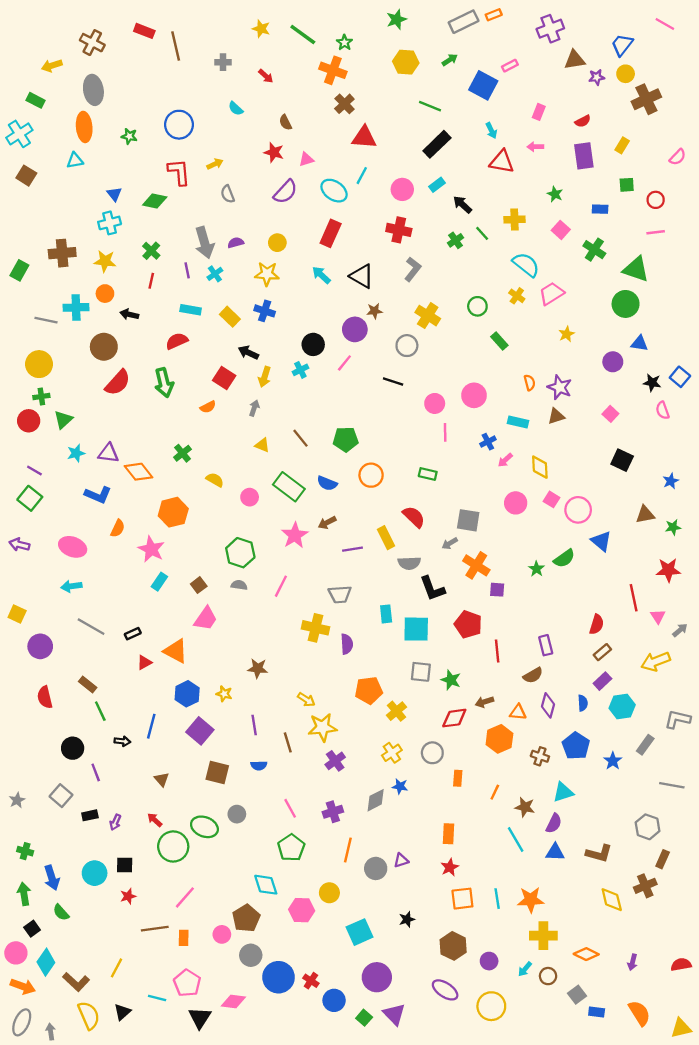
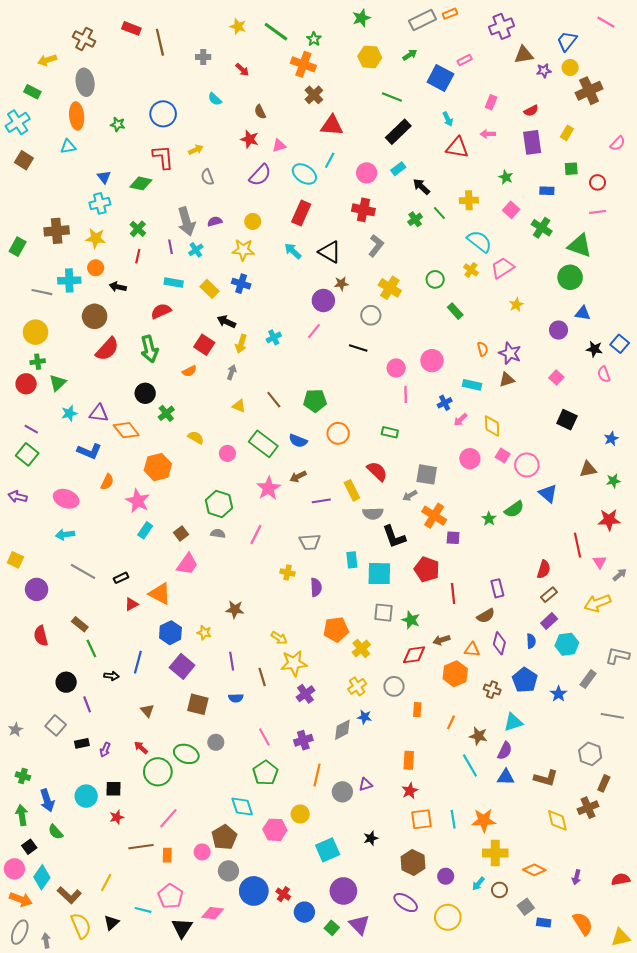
black circle: (313, 344) -> (145, 393), moved
yellow cross: (316, 628) -> (288, 573), size x0.6

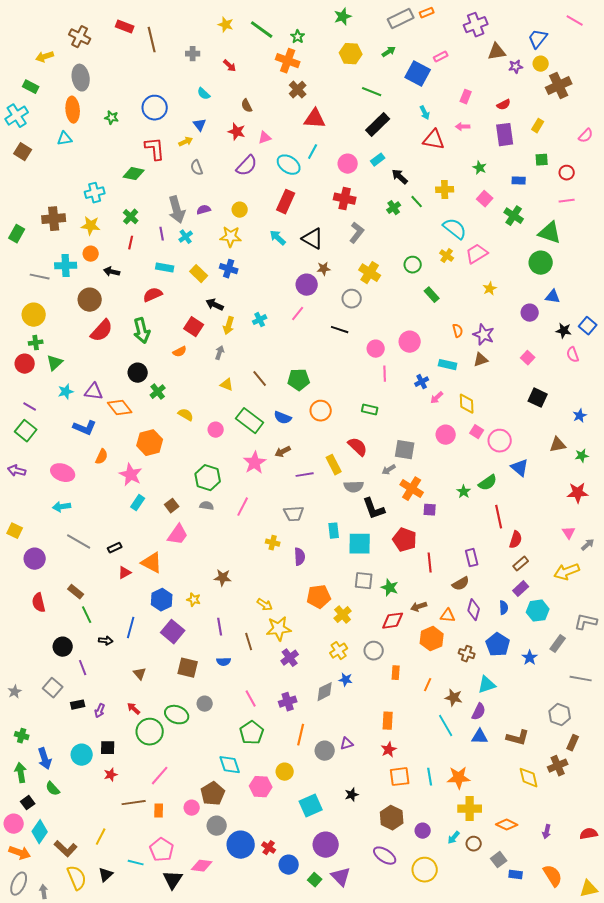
blue triangle: (104, 177) -> (200, 125), moved
red line: (577, 545) -> (499, 517), moved

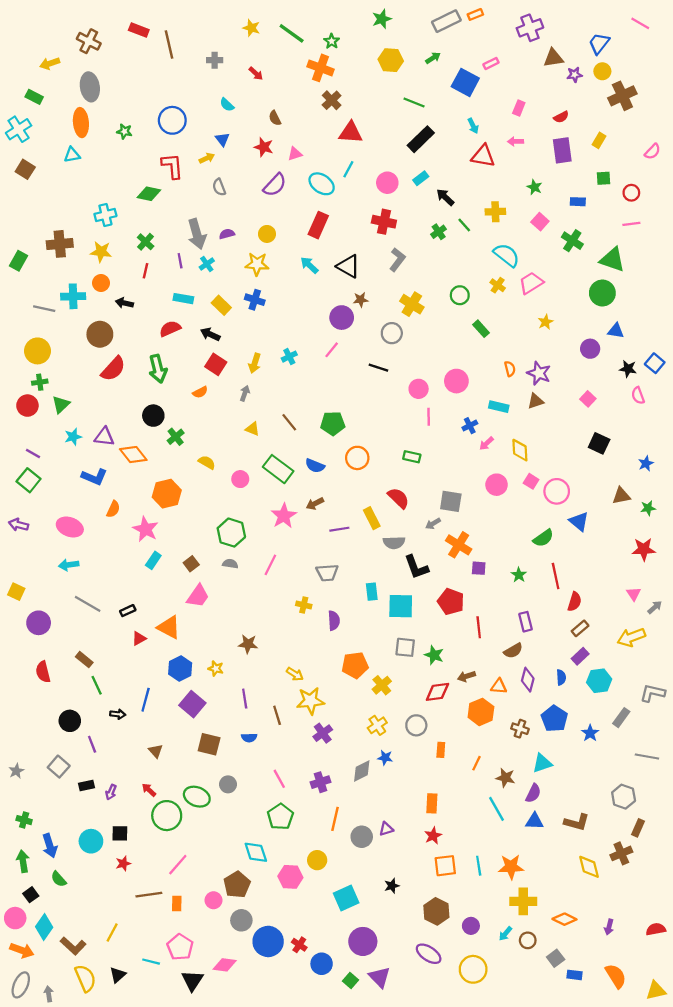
black arrow: (215, 305) -> (210, 334), moved
green star: (464, 492) -> (519, 575), moved

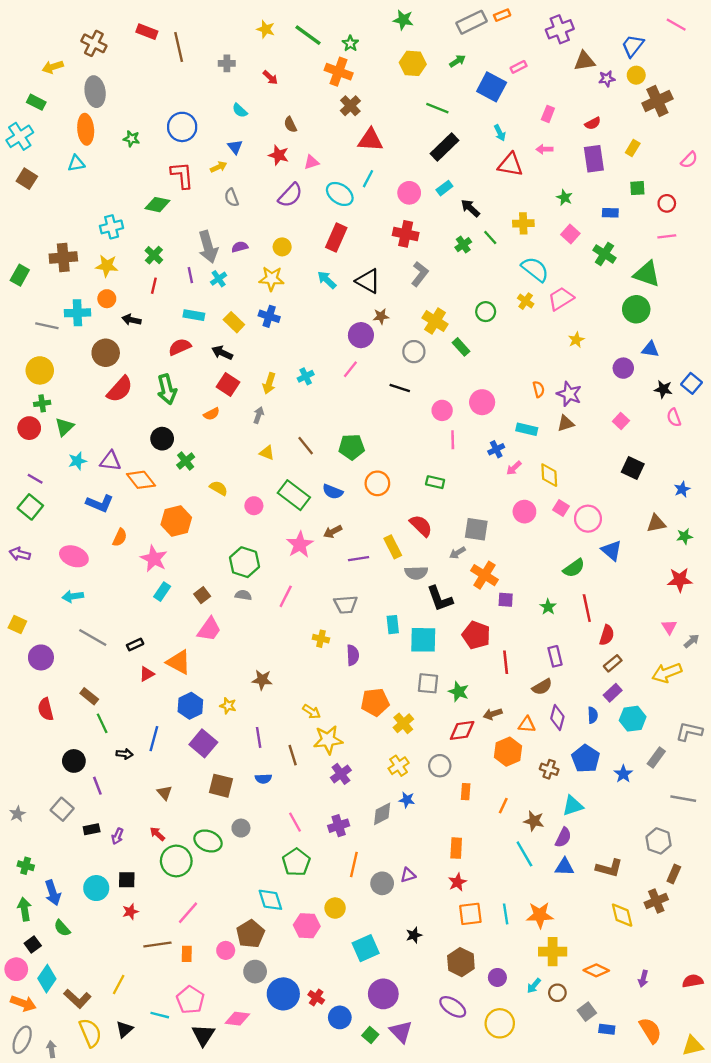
green star: (382, 19) -> (403, 20), turned 30
green rectangle: (481, 329) -> (461, 347), moved

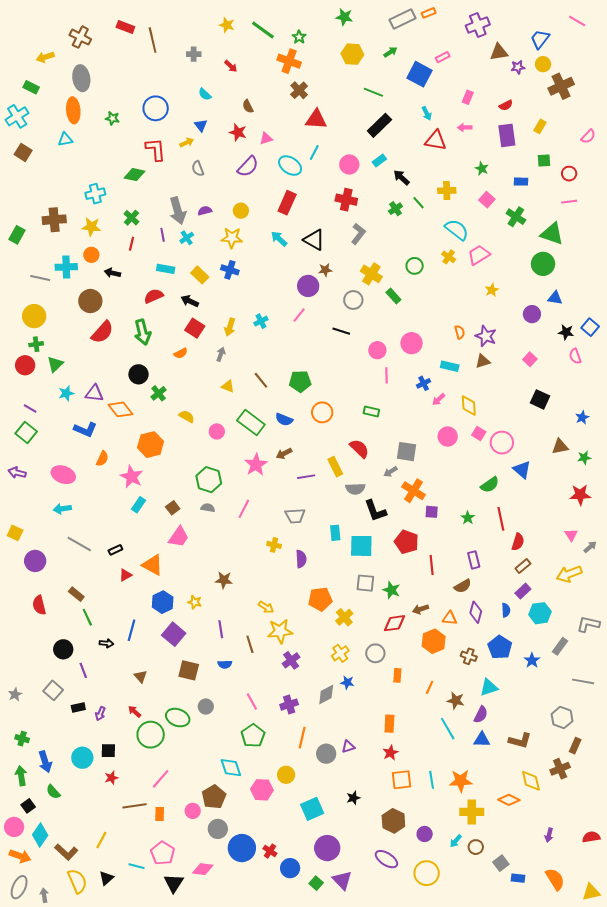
orange diamond: (596, 970) -> (509, 800), moved

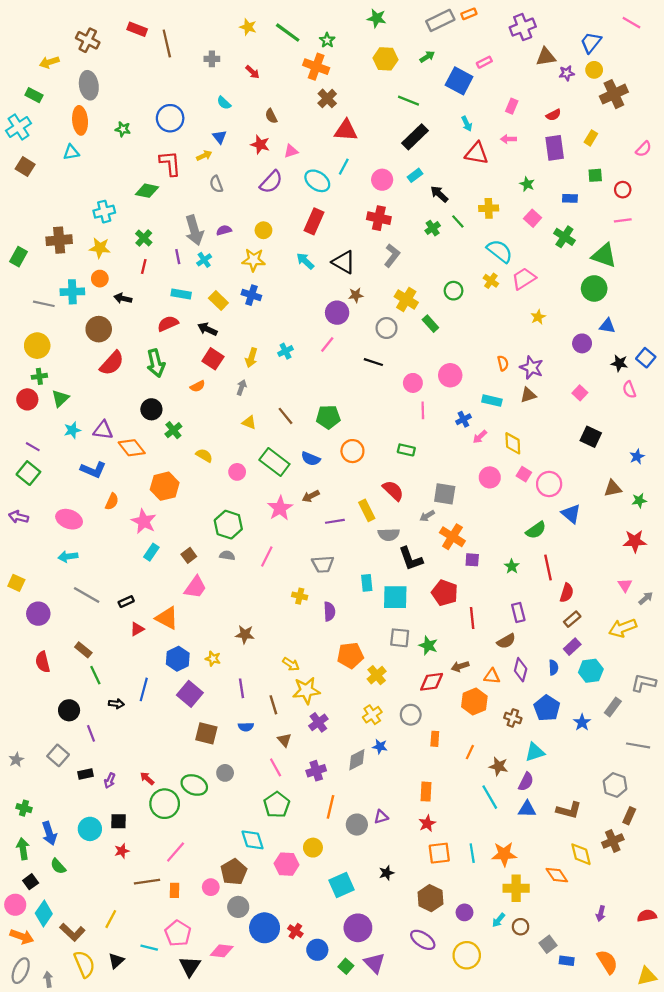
brown triangle: (141, 676) -> (284, 740), moved
orange diamond: (509, 800) -> (557, 875), turned 30

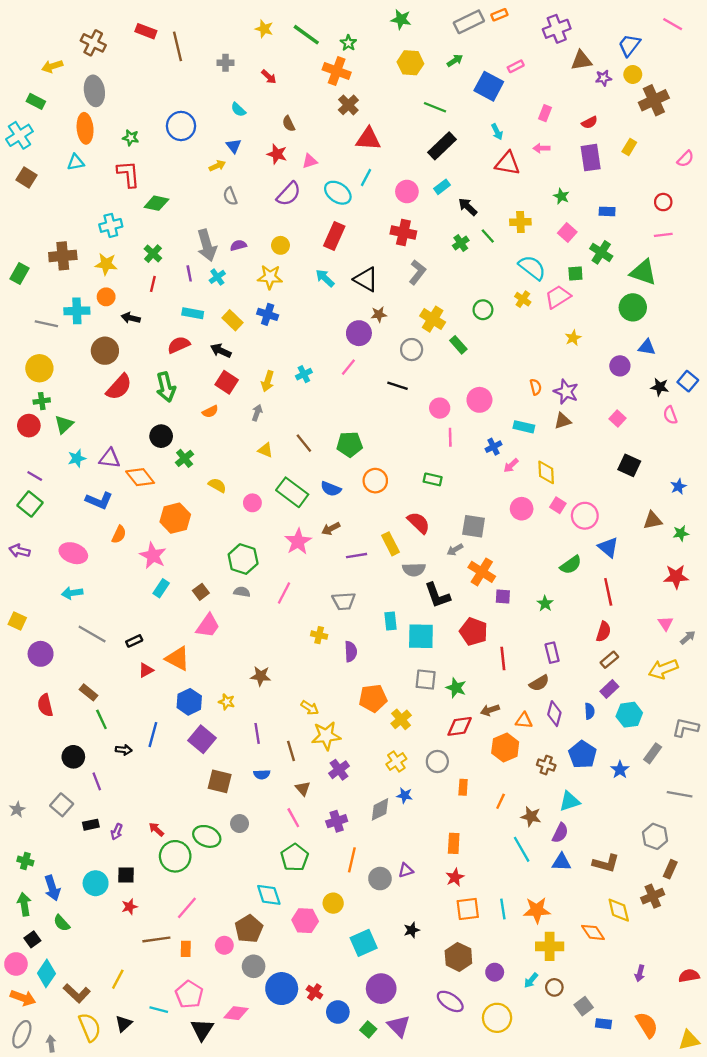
red L-shape: (170, 163) -> (128, 174), moved
green square: (595, 175) -> (575, 273), moved
red line: (548, 567) -> (608, 592), moved

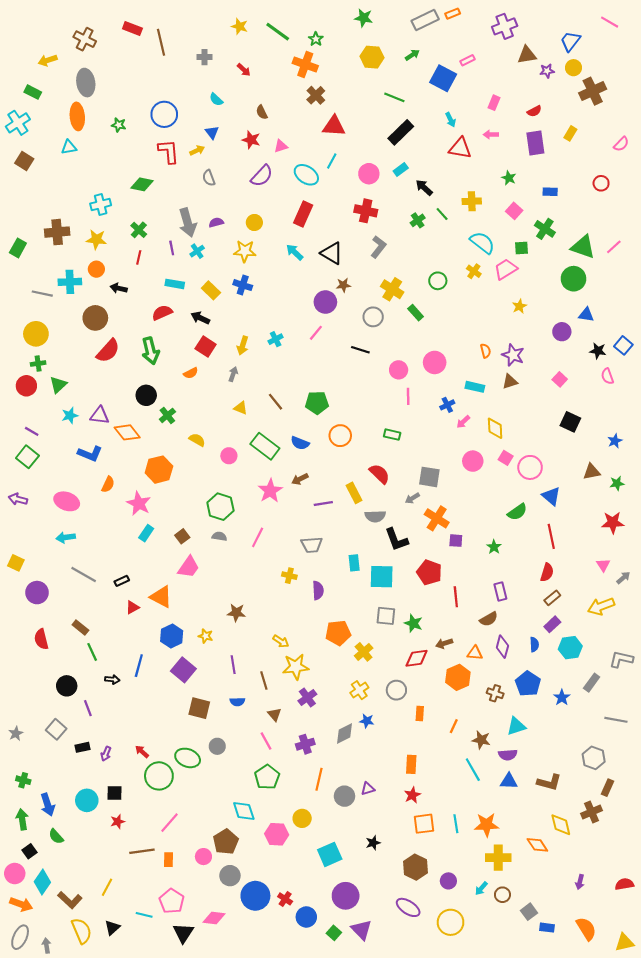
red L-shape: (128, 174) -> (168, 151), moved
pink line: (663, 235) -> (614, 247), moved, turned -35
purple semicircle: (560, 833) -> (508, 755), turned 60

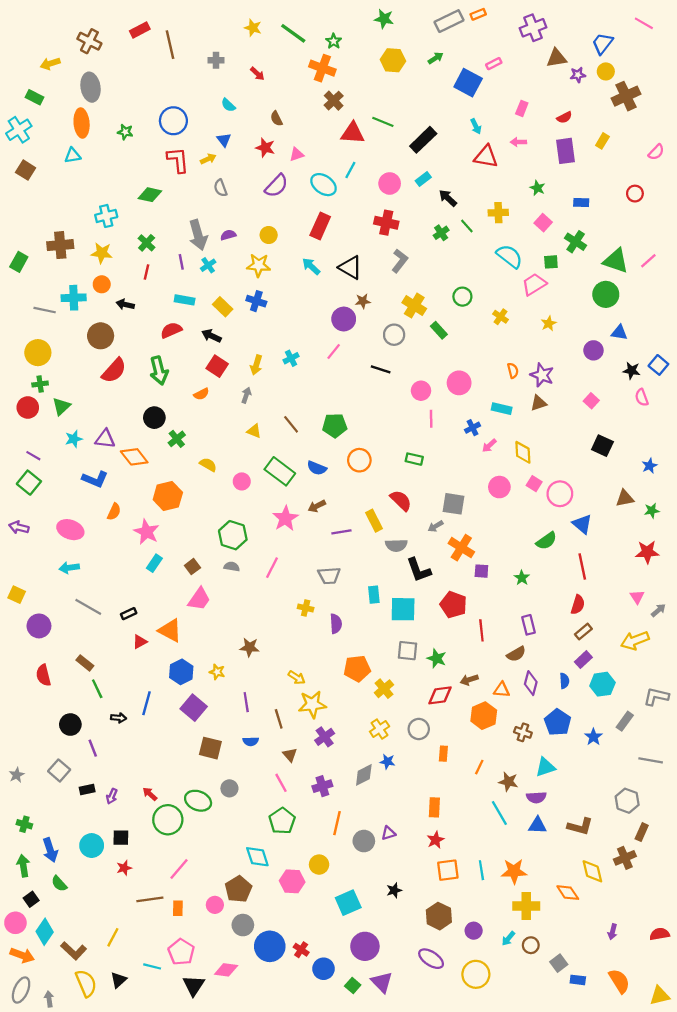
red rectangle: (132, 28) -> (140, 30), turned -48
green line: (394, 97) -> (383, 122), moved
yellow cross: (474, 271) -> (501, 317), moved

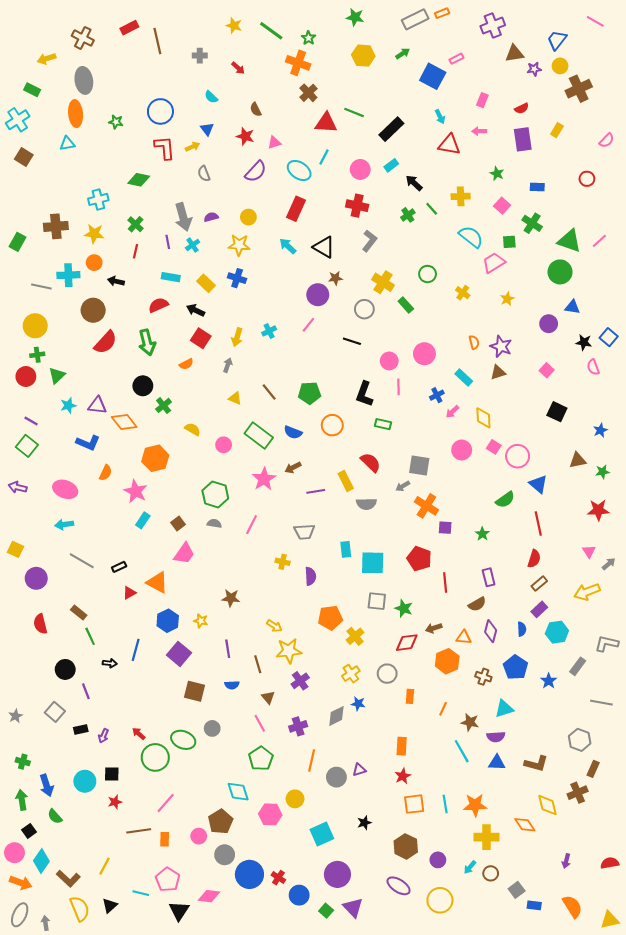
cyan rectangle: (502, 409) -> (464, 378), turned 30
black L-shape: (419, 570) -> (364, 394), moved, turned 40

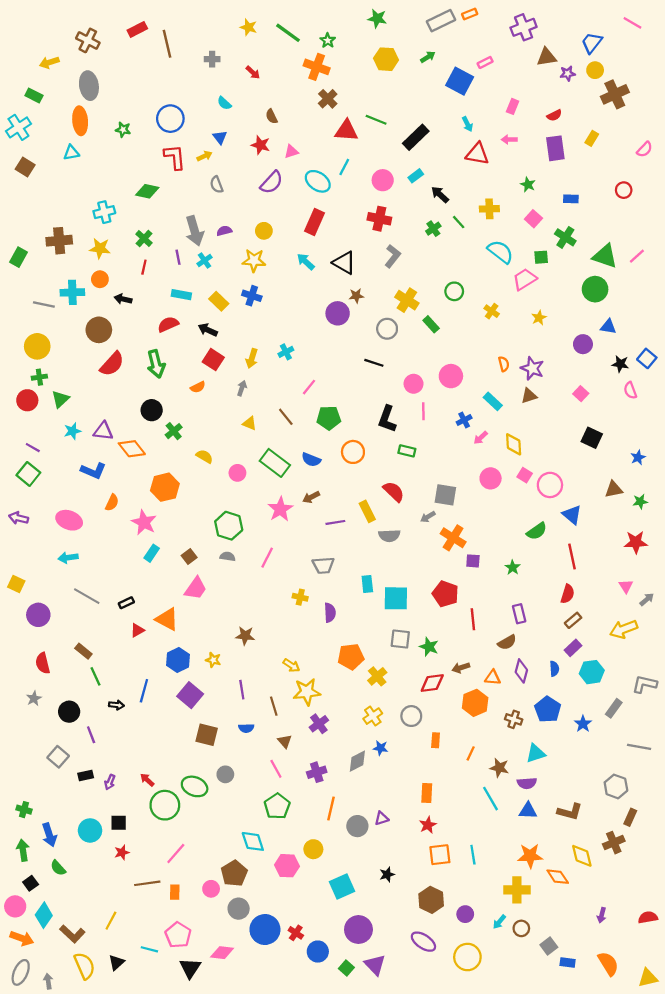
pink line: (308, 325) -> (309, 387), moved
gray star: (16, 716) -> (34, 698), moved
orange star: (475, 805) -> (530, 856), moved

